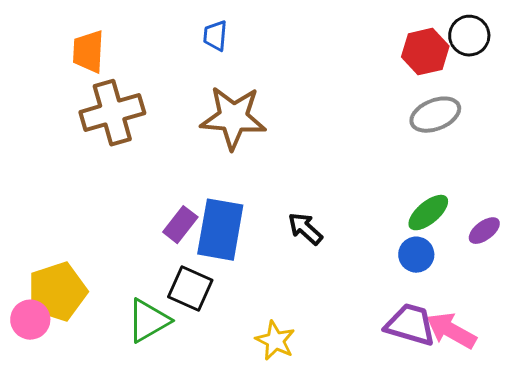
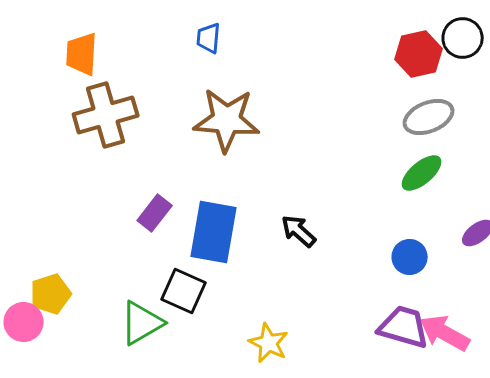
green ellipse: (428, 213) -> (422, 173), moved
purple rectangle: (180, 225) -> (155, 213), moved
yellow pentagon: (57, 292) -> (51, 294), size x0.7

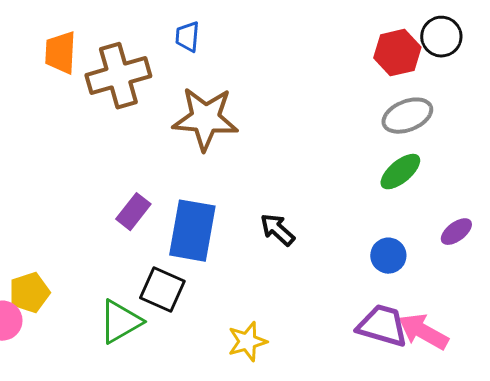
brown cross: (106, 115) -> (118, 76), moved
yellow star: (269, 343) -> (247, 342), turned 30

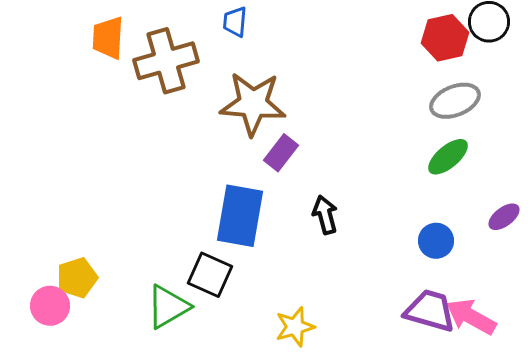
purple rectangle: (133, 212) -> (281, 153), moved
black arrow: (277, 230) -> (325, 215), turned 33

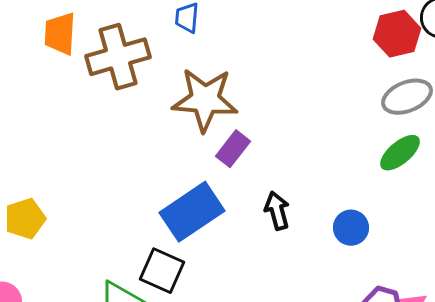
blue rectangle: (240, 216) -> (192, 212), turned 46
blue circle: (436, 241) -> (351, 228), moved
yellow pentagon: (77, 278) -> (25, 219), moved

